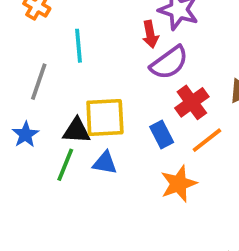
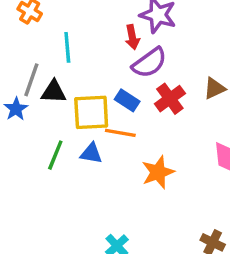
black triangle: (77, 131) -> (54, 92), moved
blue star: (26, 135) -> (16, 109), moved
blue rectangle: (162, 135) -> (127, 100), moved, turned -30
orange line: (207, 140) -> (120, 133), moved, turned 48

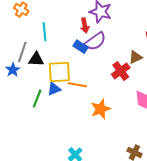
red cross: (170, 99) -> (121, 71), moved
blue rectangle: (127, 100) -> (80, 47), moved
blue triangle: (91, 153) -> (54, 89), moved, turned -32

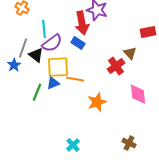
red arrow: (85, 25) -> (82, 23), size x1.6
purple semicircle: (95, 41) -> (52, 43), moved
brown triangle: (135, 57) -> (130, 53), turned -48
black triangle: (36, 59) -> (36, 55), turned 35

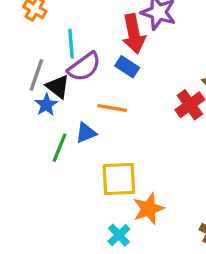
blue star: (14, 65) -> (46, 105), moved
yellow square: (58, 67) -> (119, 179), moved
orange line: (75, 79) -> (112, 108), moved
orange star: (97, 102) -> (149, 209), moved

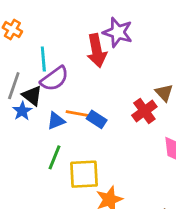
blue rectangle: (127, 67) -> (97, 119), moved
blue triangle: (86, 133) -> (56, 121), moved
green line: (59, 148) -> (55, 157), moved

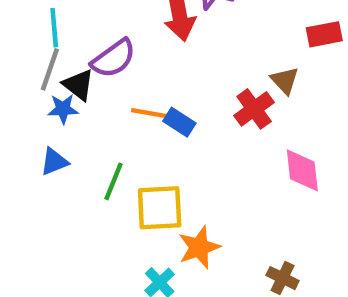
cyan line: (43, 59) -> (54, 28), moved
blue star: (22, 111) -> (63, 109), turned 30
blue triangle: (56, 121) -> (54, 162), moved

